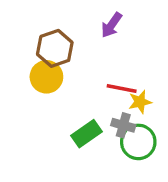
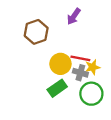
yellow circle: (46, 77) -> (60, 64), moved
gray cross: (123, 125) -> (80, 73), moved

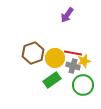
brown hexagon: (36, 32) -> (33, 53), moved

